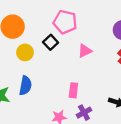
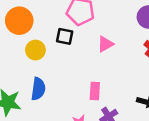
black square: (51, 42) -> (65, 36), turned -32

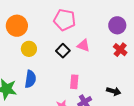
black square: (65, 36) -> (63, 51), moved, turned 32
pink triangle: (105, 44) -> (83, 45), turned 48

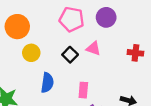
purple circle: (117, 25) -> (106, 17), moved
red cross: (120, 50) -> (135, 53), turned -32
blue semicircle: (30, 79) -> (47, 83), moved

